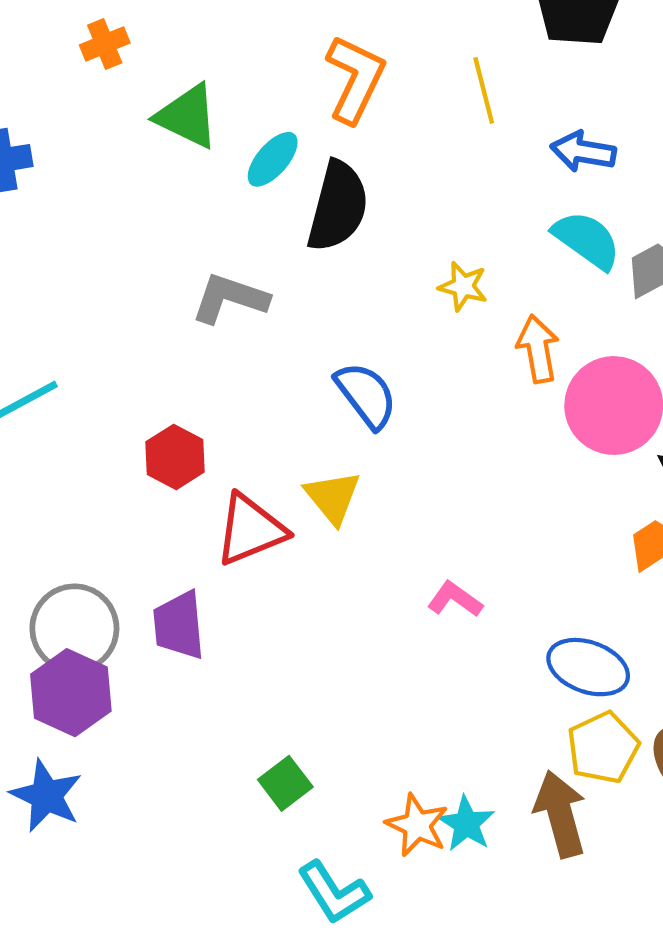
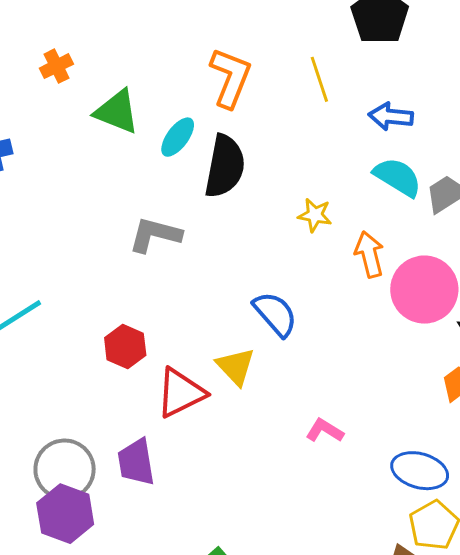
blue semicircle: (366, 395) -> (275, 314), moved

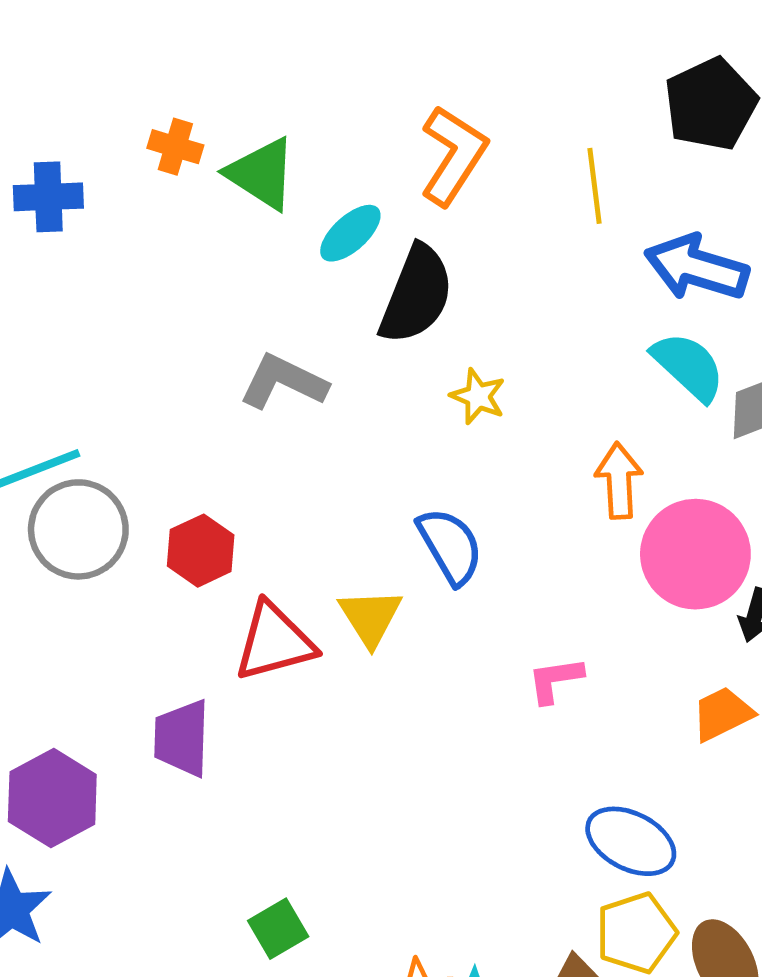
orange cross: (56, 66) -> (175, 147), moved, turned 32
blue arrow: (391, 116) -> (697, 268), size x1.4
yellow star: (315, 215) -> (478, 396), moved
pink L-shape: (325, 431) -> (555, 680), moved, turned -51
gray circle: (65, 469) -> (78, 529), moved

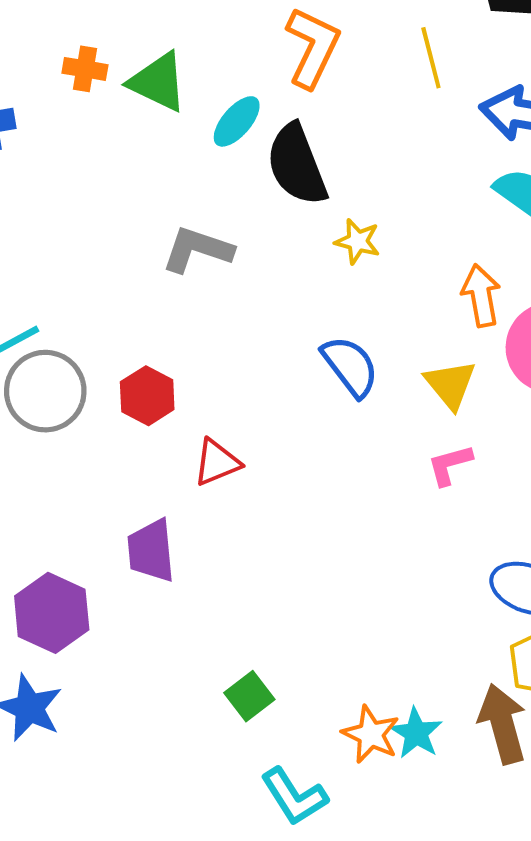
black semicircle: (416, 295) -> (297, 165), turned 144
yellow triangle: (370, 617) -> (450, 384), moved
red triangle: (274, 642) -> (217, 463), size x0.7

